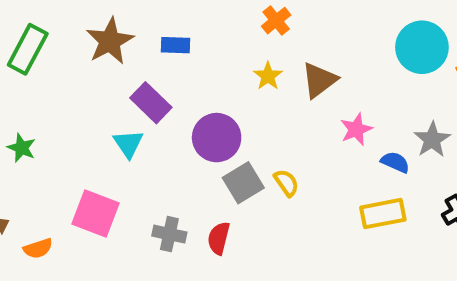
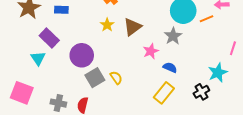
gray star: (432, 140) -> (173, 36), moved
yellow rectangle: (383, 214) -> (164, 93), turned -40

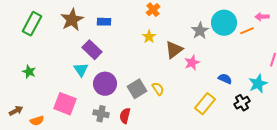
brown triangle: (132, 27) -> (174, 50), moved
gray star: (173, 36) -> (200, 31), moved
purple circle: (82, 55) -> (105, 84), moved
blue semicircle: (170, 67) -> (225, 79), moved

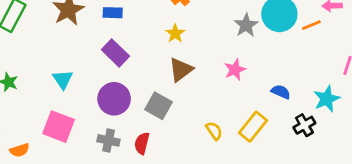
purple rectangle: (92, 50) -> (115, 53), moved
brown triangle: (174, 50) -> (181, 70), moved
cyan triangle: (81, 70) -> (63, 79), moved
gray square: (137, 89) -> (159, 106), turned -30
yellow semicircle: (158, 89) -> (214, 131), moved

